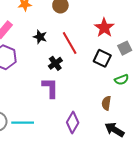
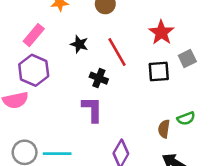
black square: (102, 58) -> (159, 72), turned -30
black cross: (55, 63) -> (99, 78), turned -32
green semicircle: (122, 80) -> (186, 118), moved

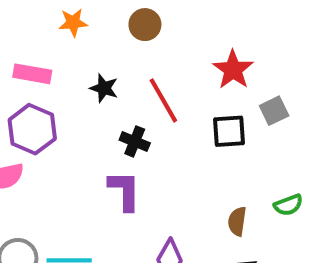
pink rectangle: (34, 35) -> (32, 74), turned 60
green semicircle: (186, 118) -> (288, 205), moved

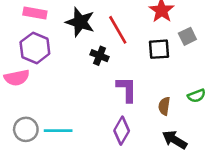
black star: (104, 88) -> (80, 22), size x1.6
purple L-shape: (124, 191) -> (127, 89), moved

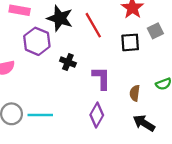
purple hexagon: (35, 48) -> (37, 41), moved
black cross: (100, 56) -> (68, 62), moved

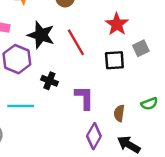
cyan line: (40, 115) -> (21, 106), moved
purple diamond: (97, 115) -> (94, 136), moved

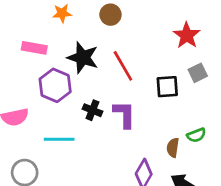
red star: (117, 24) -> (187, 35), moved
purple L-shape: (84, 98) -> (124, 114), moved
green semicircle: (149, 104) -> (196, 135), moved

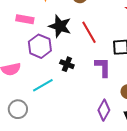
purple L-shape: (124, 114) -> (103, 67), moved
cyan line: (59, 139) -> (43, 85), turned -30

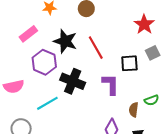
pink rectangle: (25, 19) -> (28, 34), turned -48
black cross: (67, 64) -> (73, 81), size x1.6

